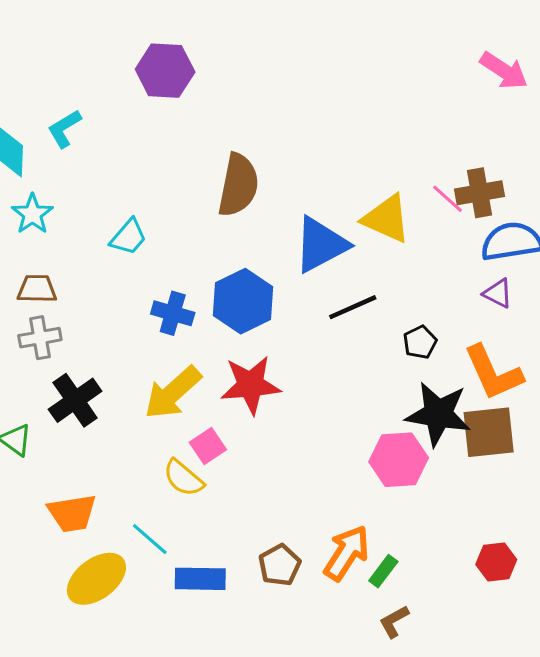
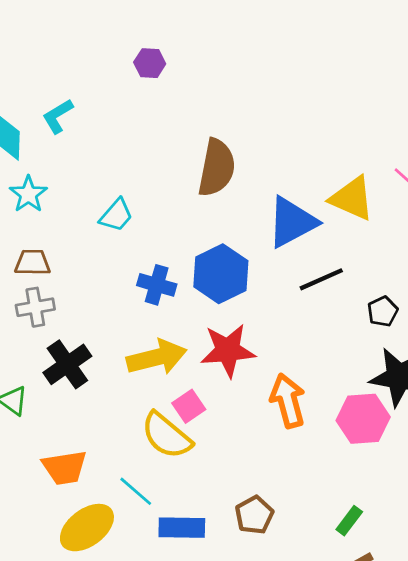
purple hexagon: (165, 71) -> (150, 63), size x0.6
yellow arrow: (173, 393) -> (157, 357), turned -152
yellow semicircle: (183, 478) -> (166, 436), size x1.4
orange arrow: (347, 553) -> (288, 401), moved, turned -48

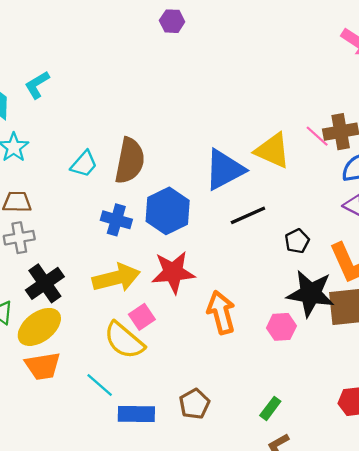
purple hexagon: (150, 63) -> (172, 21), moved
brown semicircle: (217, 168) -> (130, 161), moved
pink hexagon: (363, 419) -> (281, 327), size x0.7
yellow ellipse: (87, 528) -> (39, 327), moved

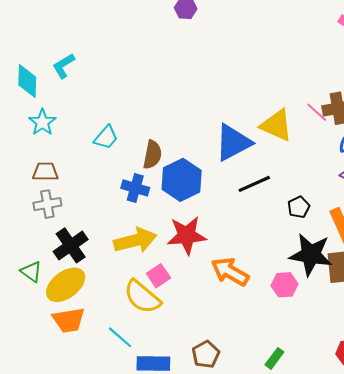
brown semicircle: (130, 161) -> (152, 155), moved, size x0.7
orange arrow: (221, 312) -> (230, 272), turned -45

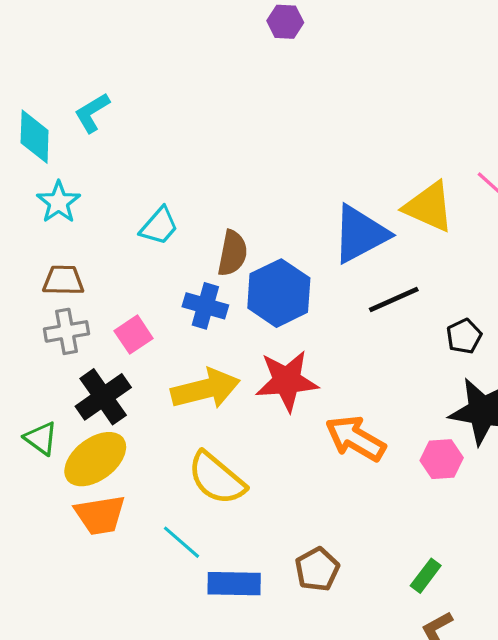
pink square: (158, 276) -> (134, 335), moved

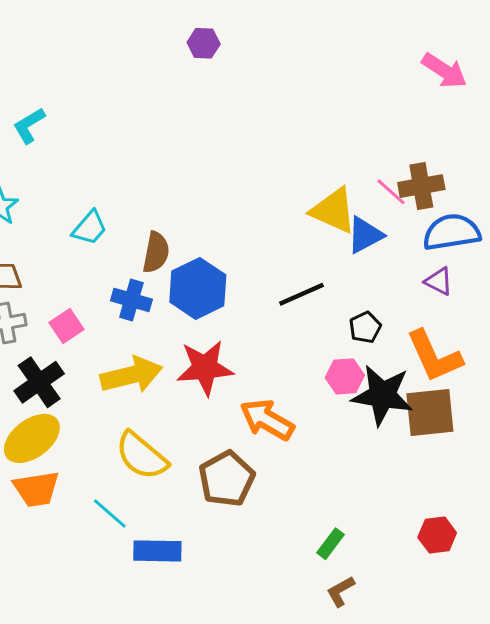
blue triangle: (360, 234) -> (365, 235), moved, size x0.7
pink hexagon: (442, 459) -> (345, 376), moved
brown pentagon: (317, 569) -> (227, 479), moved, size x1.4

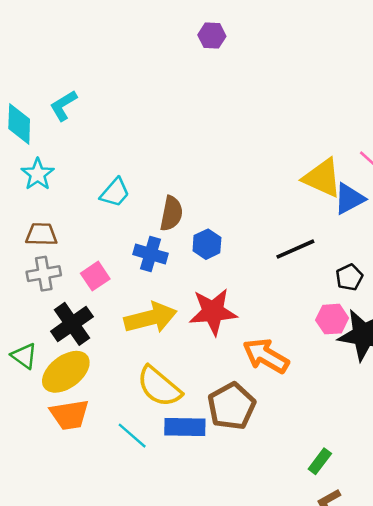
blue hexagon: (198, 288) -> (207, 244), size x0.6
blue rectangle: (157, 551) -> (185, 427), moved

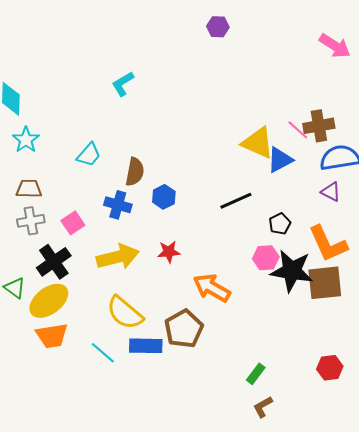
purple hexagon: (212, 36) -> (218, 27), moved
cyan L-shape: (63, 106) -> (123, 84), moved
red star: (213, 312) -> (169, 252), size x0.6

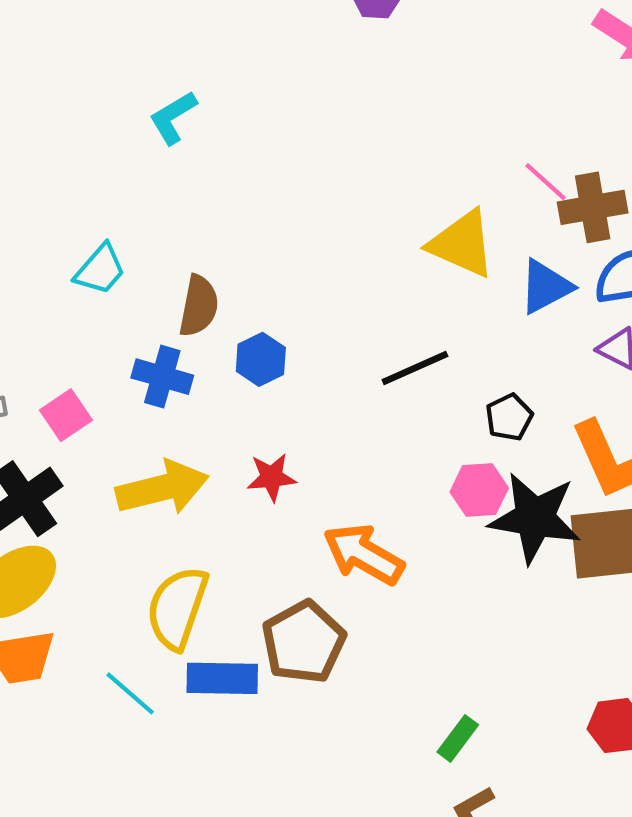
pink line: (298, 130) -> (546, 182), moved
blue triangle: (280, 160) -> (546, 287), moved
yellow semicircle: (125, 313) -> (177, 608), turned 69

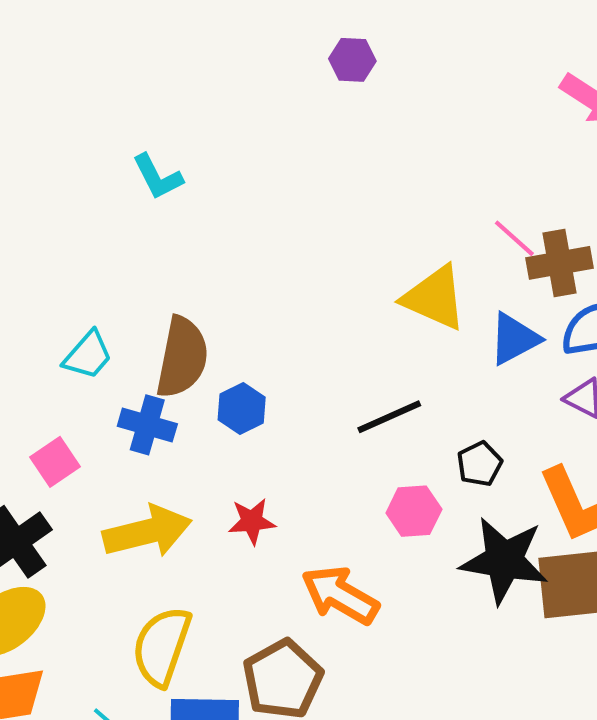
cyan L-shape: (173, 117) -> (158, 177), turned -86
cyan trapezoid: (100, 269) -> (88, 355), moved
brown semicircle: (199, 306) -> (182, 357), size x1.4
pink hexagon: (479, 490) -> (414, 511), moved

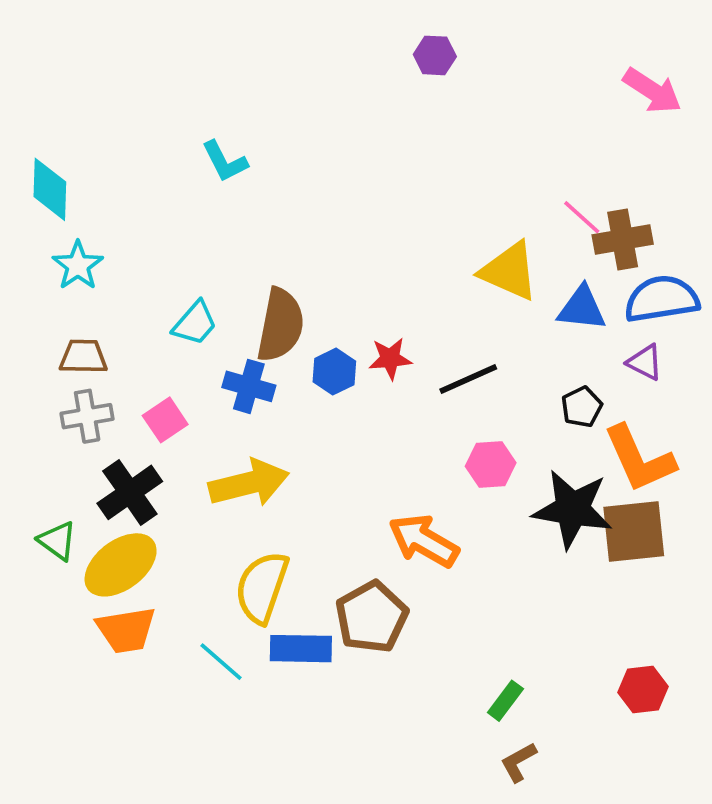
cyan L-shape: (158, 177) -> (225, 161), moved
blue triangle: (514, 339) -> (582, 308), turned 34
black pentagon: (480, 464) -> (582, 407), moved
red star: (252, 521) -> (390, 359), moved

